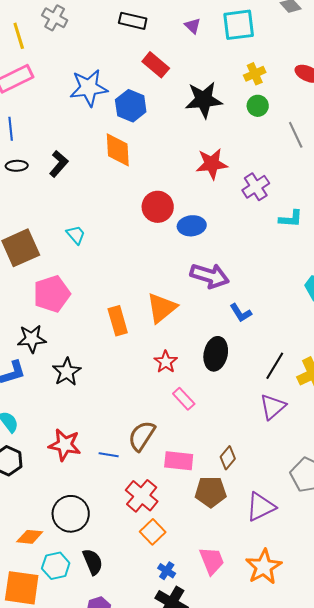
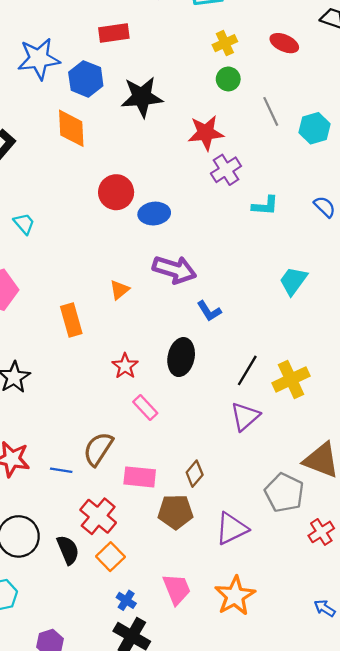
red rectangle: (156, 65) -> (114, 33), turned -48
black star: (204, 100) -> (142, 97), moved
red star: (212, 164) -> (206, 133), moved
orange triangle: (162, 308) -> (119, 290), moved, size x0.6
black semicircle: (93, 562) -> (68, 550), moved

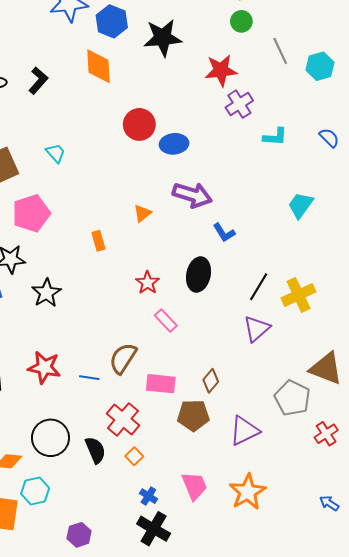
orange rectangle: (71, 320) -> (98, 241), size x0.7
orange square: (110, 557) -> (134, 456), size x0.7

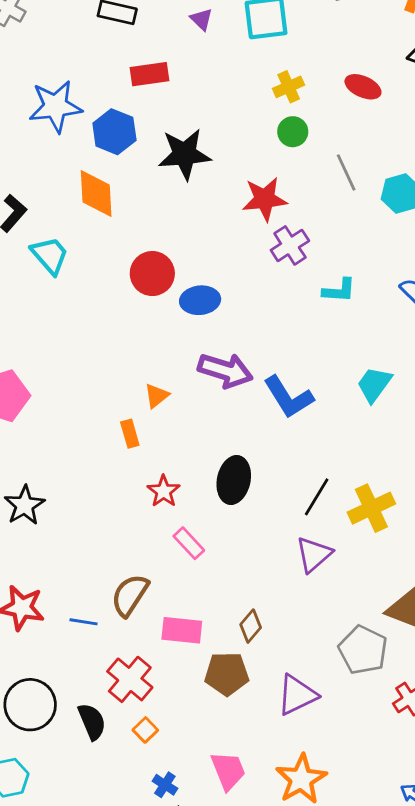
cyan trapezoid: (56, 153) -> (50, 255), moved, size x1.4
blue L-shape: (224, 233) -> (289, 397), moved, size x1.6
orange rectangle: (98, 241) -> (130, 434), moved

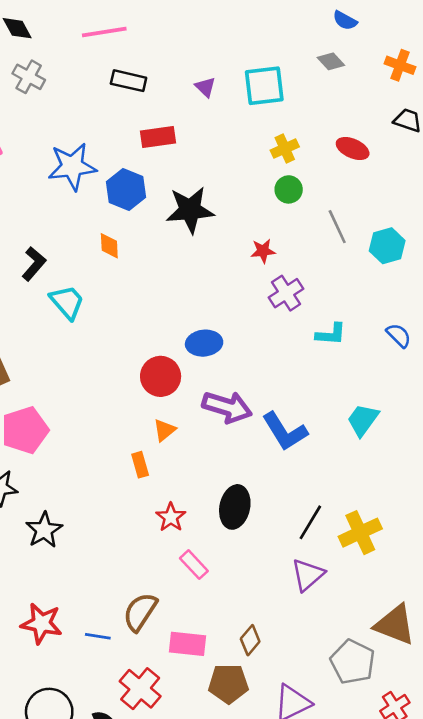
orange diamond: (96, 193) -> (109, 246), size x0.6
red star: (265, 199) -> (263, 251), size x0.6
red circle: (152, 274) -> (161, 376), moved

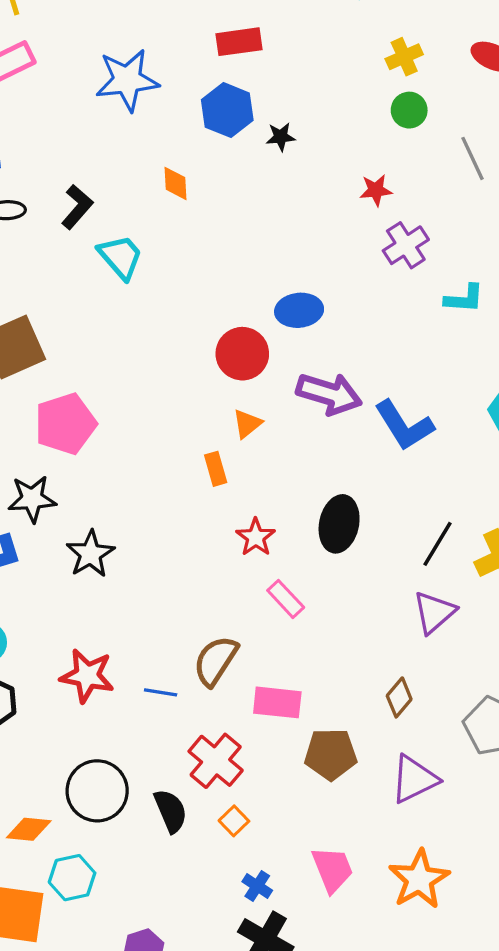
blue hexagon: (126, 189) -> (227, 110), moved
black star: (190, 210) -> (281, 137), size x0.5
brown diamond: (250, 640) -> (399, 697), moved

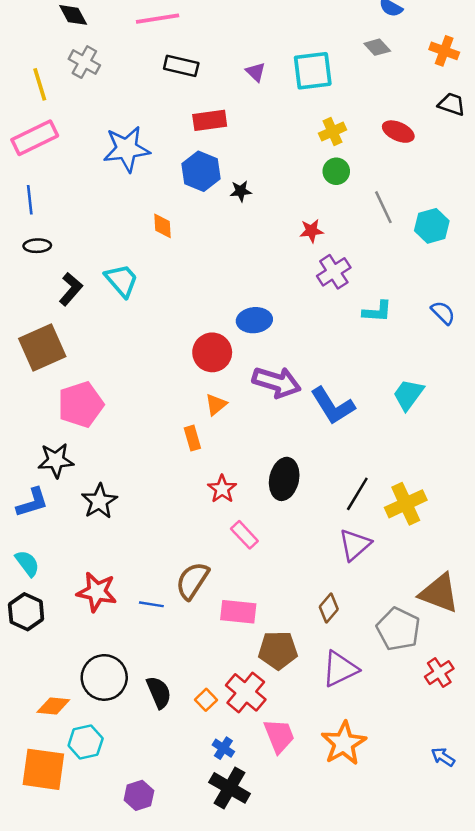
black L-shape: (77, 207) -> (71, 289), moved
red cross: (216, 761) -> (246, 692), moved

